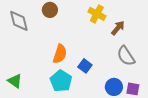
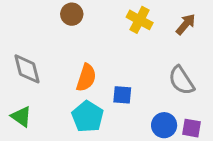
gray diamond: (19, 21) -> (27, 69), moved
brown arrow: (118, 28) -> (186, 24), moved
blue square: (85, 66) -> (122, 95), turned -32

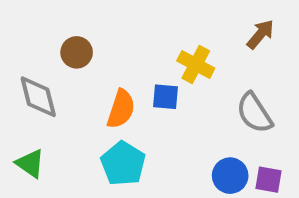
brown circle: (72, 14) -> (77, 52), moved
yellow cross: (140, 20) -> (196, 64), moved
blue square: (122, 95) -> (165, 97), moved

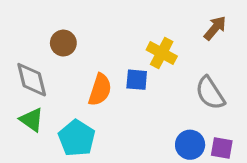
green triangle: (30, 163) -> (32, 120), moved
cyan pentagon: (123, 163) -> (77, 138), moved

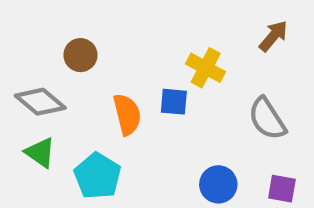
gray diamond: (32, 80) -> (40, 102), turned -36
orange semicircle: (100, 90) -> (127, 114), turned -32
blue circle: (190, 145) -> (218, 184), moved

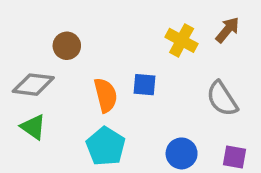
yellow cross: (206, 68) -> (182, 40), moved
gray diamond: (40, 102) -> (33, 85), turned -33
cyan pentagon: (97, 176) -> (106, 146), moved

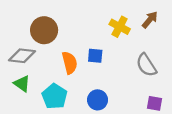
brown circle: (67, 46) -> (44, 30), size x1.5
cyan pentagon: (106, 146) -> (55, 96), moved
blue circle: (182, 153) -> (98, 100), moved

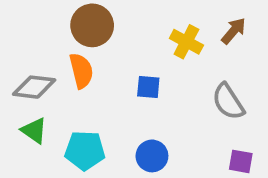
brown circle: (44, 30) -> (92, 25), moved
orange semicircle: (70, 63) -> (81, 71), moved
cyan pentagon: (55, 96) -> (85, 151), turned -30

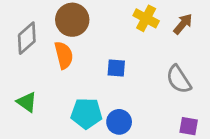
yellow cross: (186, 42) -> (146, 18), moved
gray diamond: (34, 87) -> (27, 38), moved, turned -48
cyan pentagon: (85, 151) -> (86, 113), moved

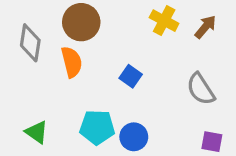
gray diamond: (27, 38) -> (30, 43), turned -40
blue square: (116, 68) -> (131, 76), turned 30
green triangle: (27, 102) -> (37, 132), moved

